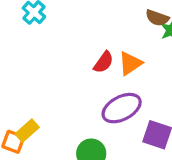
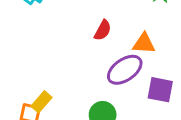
orange triangle: (130, 63) -> (144, 43), moved, turned 45

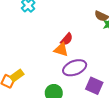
orange triangle: (144, 43) -> (61, 50), moved

